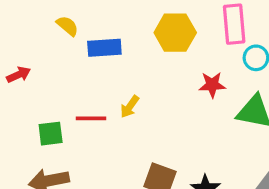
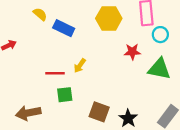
blue rectangle: (104, 48) -> (64, 28), turned 30
green square: (51, 134) -> (65, 95), moved

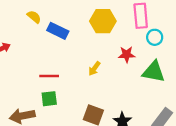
yellow arrow: (80, 66) -> (94, 69), moved
green square: (65, 95) -> (49, 99), moved

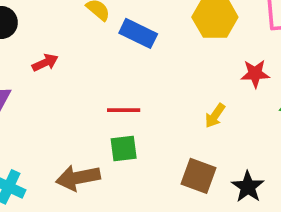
yellow arrow: (94, 69) -> (215, 116), moved

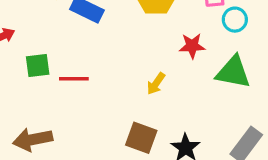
green square: (124, 148) -> (38, 66), moved

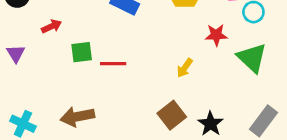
green triangle: (233, 72) -> (252, 58), turned 32
brown square: (141, 138) -> (172, 115), turned 32

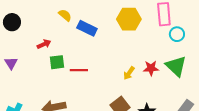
red arrow: (52, 26) -> (44, 44), moved
red star: (216, 35) -> (151, 68), moved

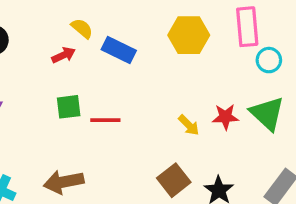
red arrow: (44, 44) -> (64, 55), moved
yellow arrow: (129, 73) -> (189, 125), turned -80

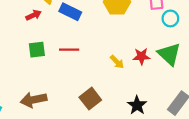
red line: (105, 120) -> (69, 50), moved
brown square: (174, 180) -> (90, 99), moved

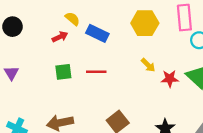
yellow arrow: (117, 62) -> (148, 65), moved

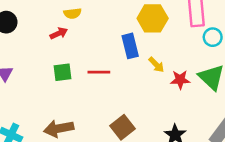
yellow semicircle: (72, 19) -> (72, 13), turned 133
blue rectangle: (97, 33) -> (130, 46), moved, turned 50

